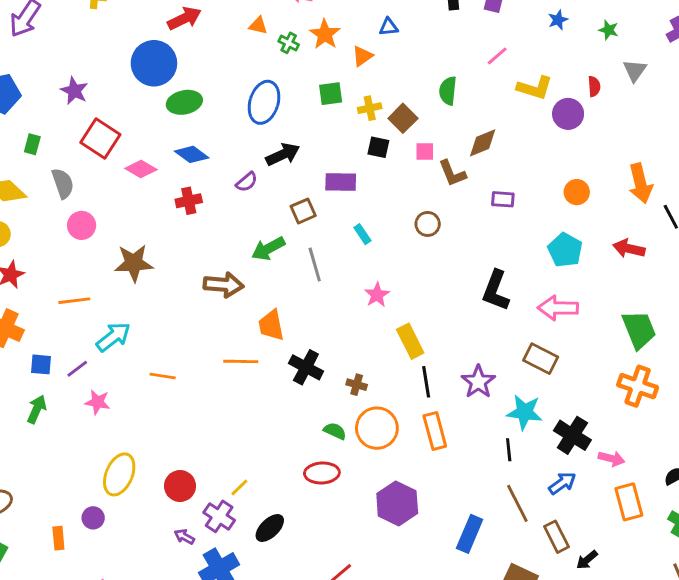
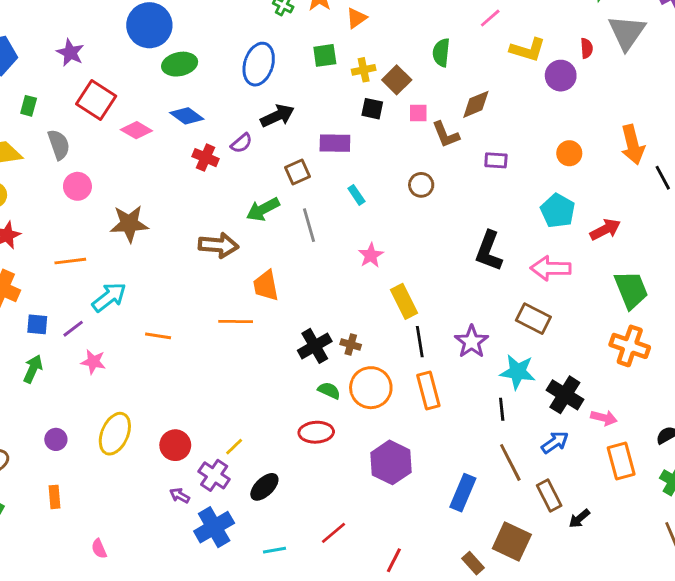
gray triangle: (635, 70) -> (627, 32), size x1.6
red cross: (189, 201) -> (205, 158), moved, turned 35
red arrow: (629, 249) -> (605, 229), moved, turned 140
black cross: (306, 367) -> (315, 346), moved, turned 32
purple circle: (93, 518) -> (56, 439), moved

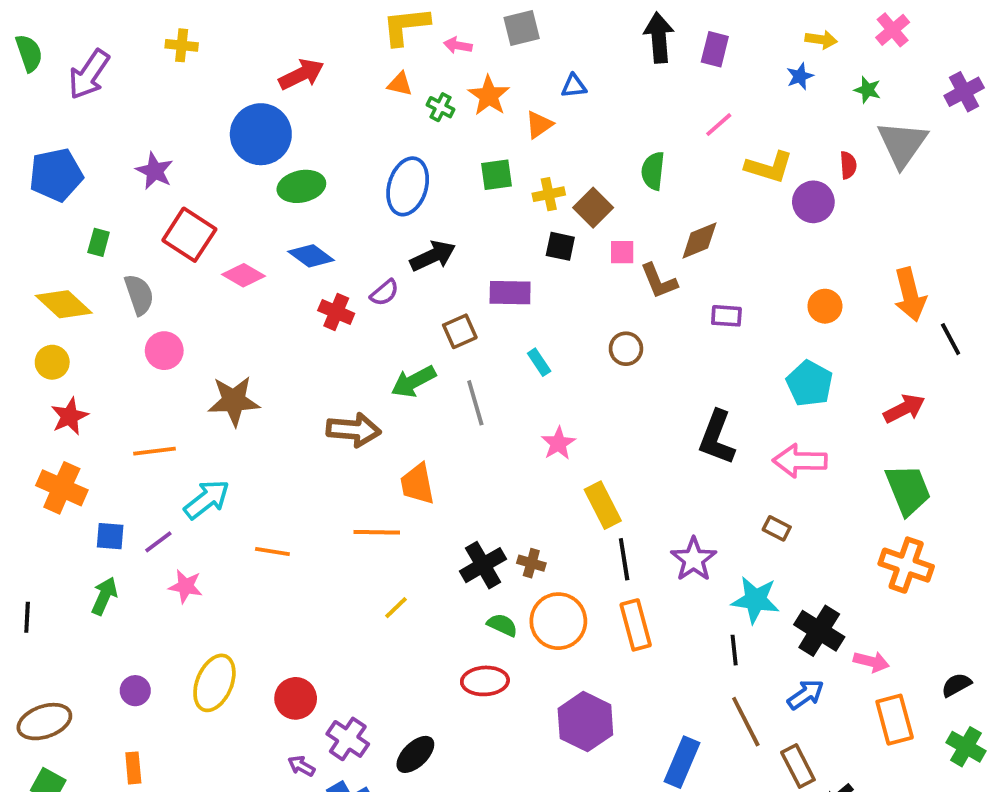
red arrow: (605, 229) -> (904, 409), moved
brown rectangle: (533, 319) -> (777, 528), size x0.6
yellow line: (234, 447) -> (396, 608), moved

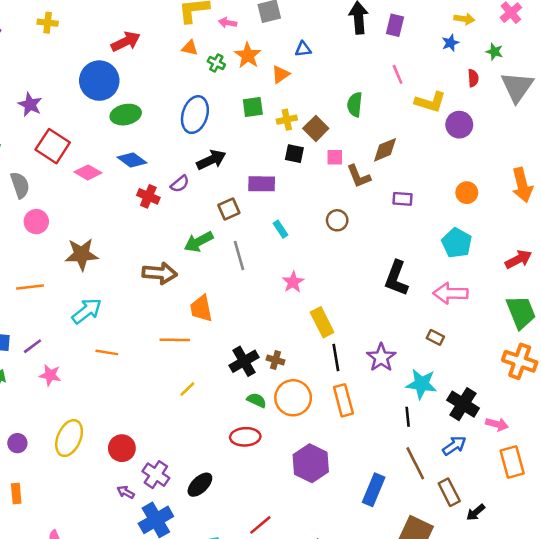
pink line: (719, 125) -> (398, 74), turned -72
red semicircle: (848, 165) -> (473, 78), moved
cyan arrow: (207, 499) -> (87, 311), moved

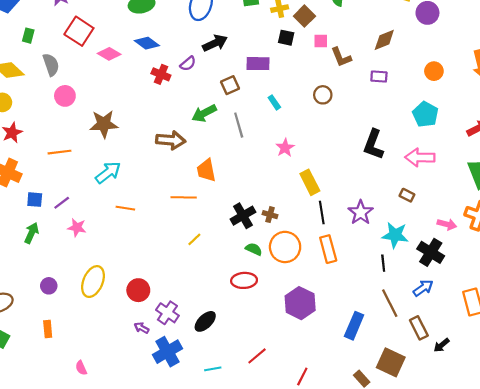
brown diamond: (385, 150) -> (384, 40), moved
pink arrow: (497, 424) -> (447, 224), moved

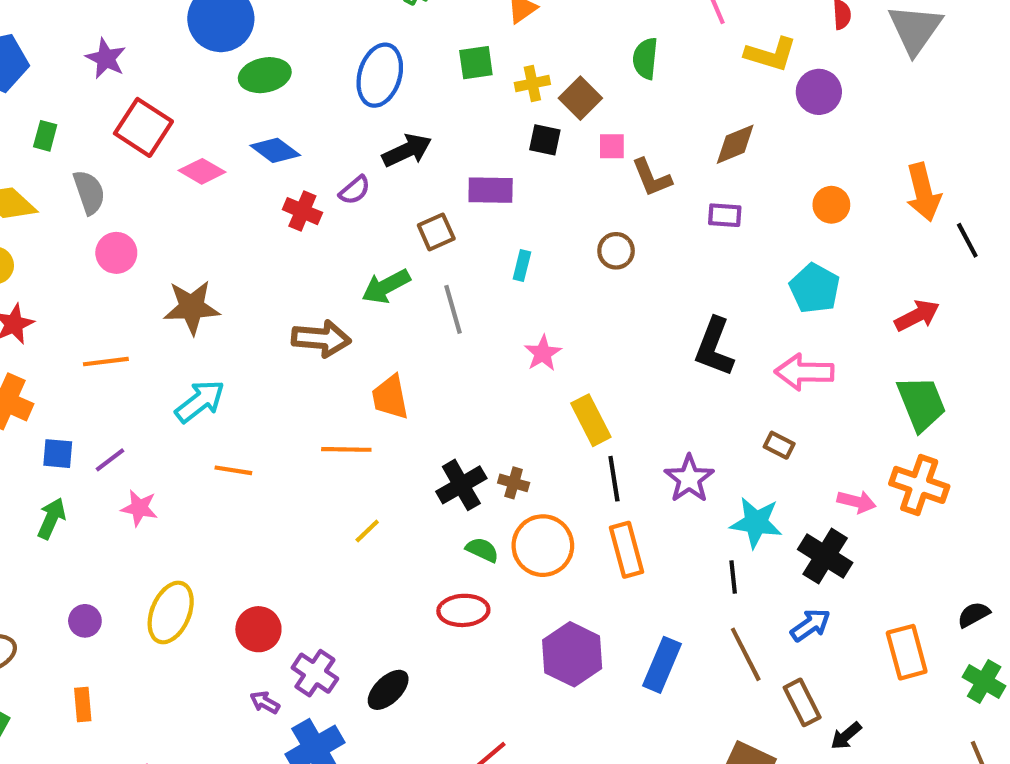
cyan rectangle: (274, 102) -> (522, 265), turned 48
blue rectangle: (354, 326) -> (662, 665), moved

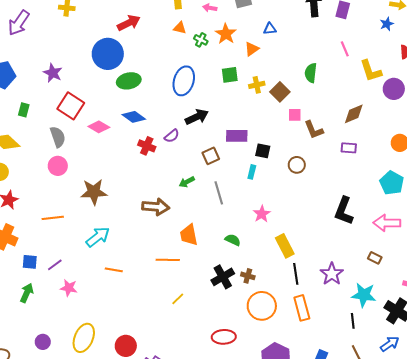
yellow L-shape: (771, 54) -> (371, 71), turned 55
black square: (545, 140) -> (263, 151), moved
gray semicircle: (89, 192) -> (58, 137), moved
green arrow: (386, 286) -> (187, 182), size x0.7
green semicircle: (482, 550) -> (233, 240), moved

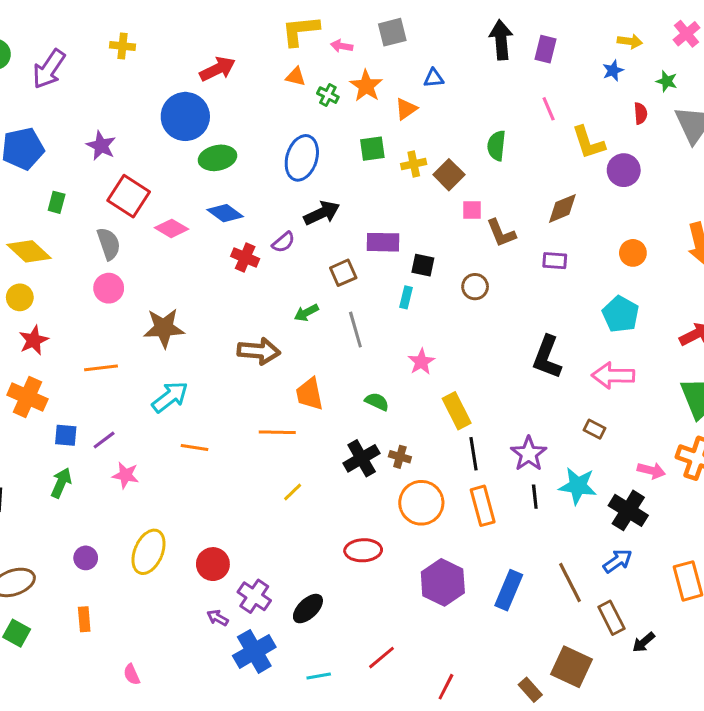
black line: (353, 321) -> (535, 497), moved

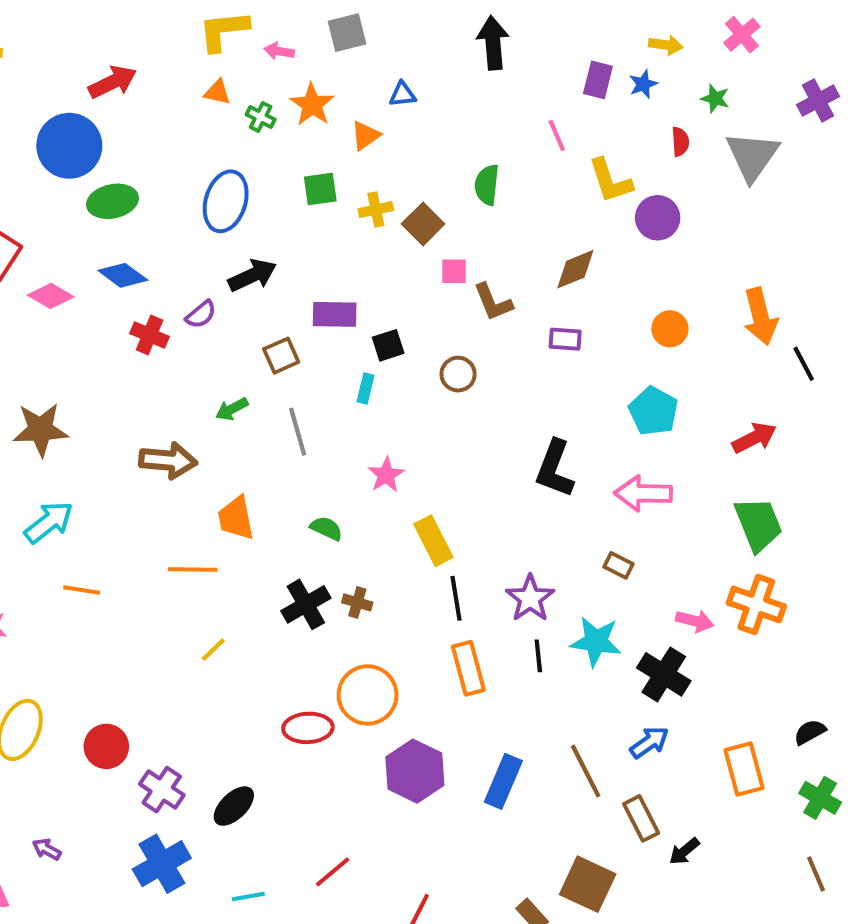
purple rectangle: (546, 49) -> (598, 80), moved
black square: (423, 265) -> (388, 345), turned -30
orange circle: (421, 503) -> (368, 695), moved
purple arrow: (217, 618) -> (47, 849), moved

